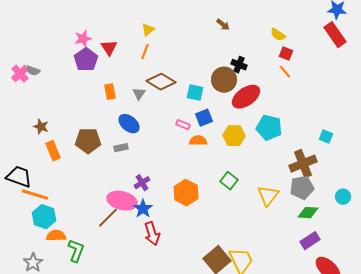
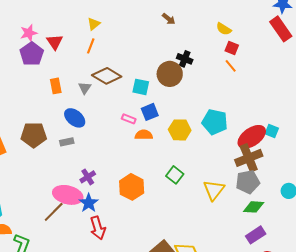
red ellipse: (246, 97) -> (252, 137), moved

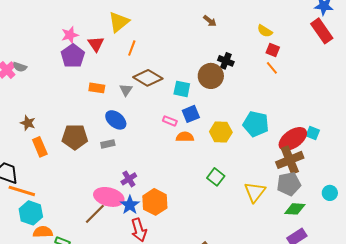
yellow triangle: (94, 24) -> (119, 22), moved, size x1.6
orange rectangle: (56, 86) -> (97, 88), turned -70
orange hexagon: (132, 187) -> (155, 202), moved

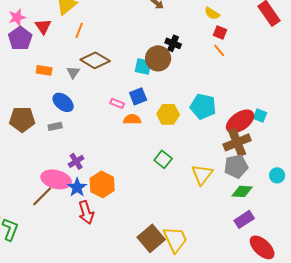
cyan square: (182, 89) -> (143, 66), moved

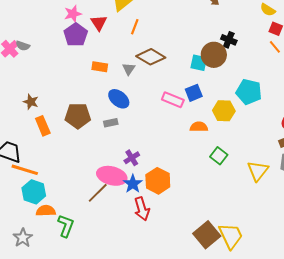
pink rectangle: (117, 103) -> (173, 100), size x1.5
cyan pentagon: (203, 106) -> (249, 92), moved
orange semicircle: (132, 119) -> (199, 127), moved

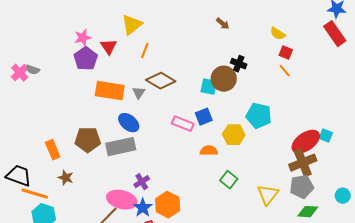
orange rectangle: (100, 67) -> (110, 91), size x1.8
brown star: (31, 102) -> (66, 178), moved
gray rectangle: (111, 123) -> (121, 147), size x2.0

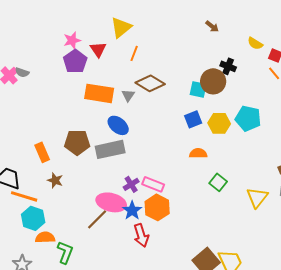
yellow semicircle: (278, 34) -> (255, 43), moved
pink rectangle: (183, 124) -> (153, 184), moved
yellow hexagon: (234, 135) -> (219, 123), moved

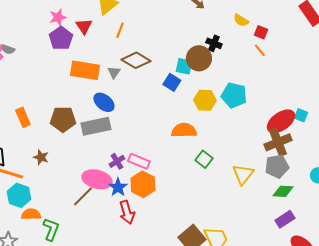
blue square: (193, 119) -> (172, 82), moved, turned -36
orange rectangle: (42, 152) -> (23, 117), moved
orange semicircle: (198, 153) -> (184, 130), size x1.4

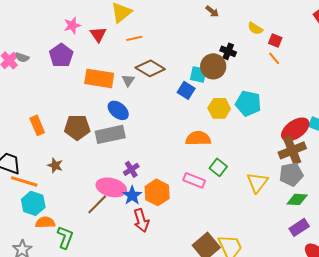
orange line: (120, 30) -> (134, 38), turned 56
purple pentagon: (61, 38) -> (61, 55), moved
pink rectangle: (139, 161) -> (194, 180), moved

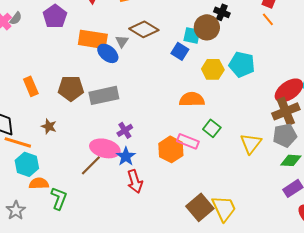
gray semicircle: (22, 57) -> (16, 18), turned -72
blue ellipse: (118, 110) -> (108, 53), moved
orange hexagon: (157, 192) -> (171, 149), moved

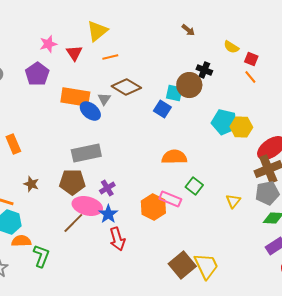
yellow hexagon: (213, 69) -> (241, 127), moved
brown pentagon: (71, 88) -> (72, 182), moved
yellow triangle: (251, 143) -> (233, 201), size x0.7

